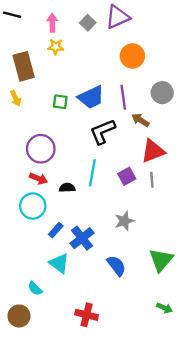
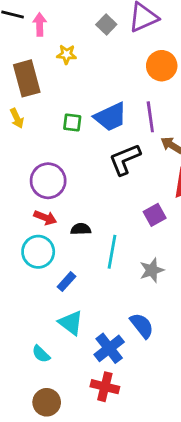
pink arrow: (52, 23) -> (40, 25), moved
cyan line: (92, 173) -> (112, 252), moved
blue cross: (82, 238) -> (109, 348), moved
brown circle: (19, 316) -> (47, 402), moved

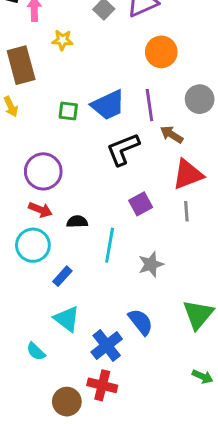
purple square: (155, 215) -> (141, 204), moved
brown circle: (47, 402) -> (67, 402), moved

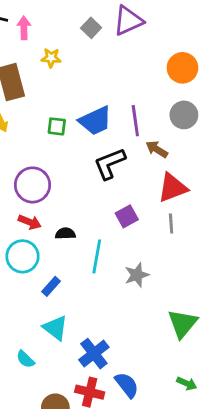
orange circle: (161, 52) -> (182, 68), moved
blue semicircle: (141, 322) -> (127, 385), moved

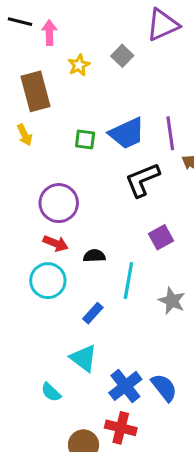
gray square: (91, 28) -> (122, 56), moved
yellow star: (51, 58) -> (79, 65), turned -30
gray star: (137, 275) -> (172, 301), turned -30
blue rectangle: (51, 286) -> (93, 313), moved
blue semicircle: (127, 385) -> (164, 388), moved

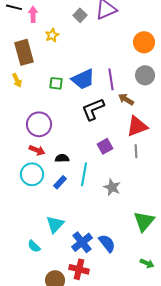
gray square: (122, 56) -> (80, 15), moved
blue rectangle: (93, 313) -> (60, 182), moved
cyan triangle: (84, 358) -> (55, 224), turned 36

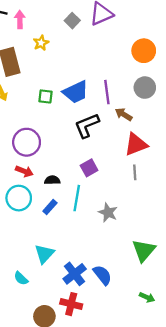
purple square: (105, 146) -> (89, 168), moved

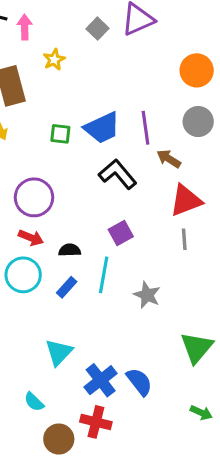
black L-shape: (87, 125) -> (118, 174), turned 72
cyan semicircle: (21, 278) -> (34, 402), moved

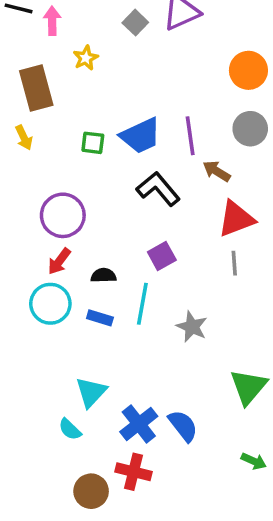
red arrow: (31, 238) -> (59, 261), turned 105
blue rectangle: (67, 287) -> (100, 318), turned 65
cyan semicircle: (34, 402) -> (70, 429), moved

